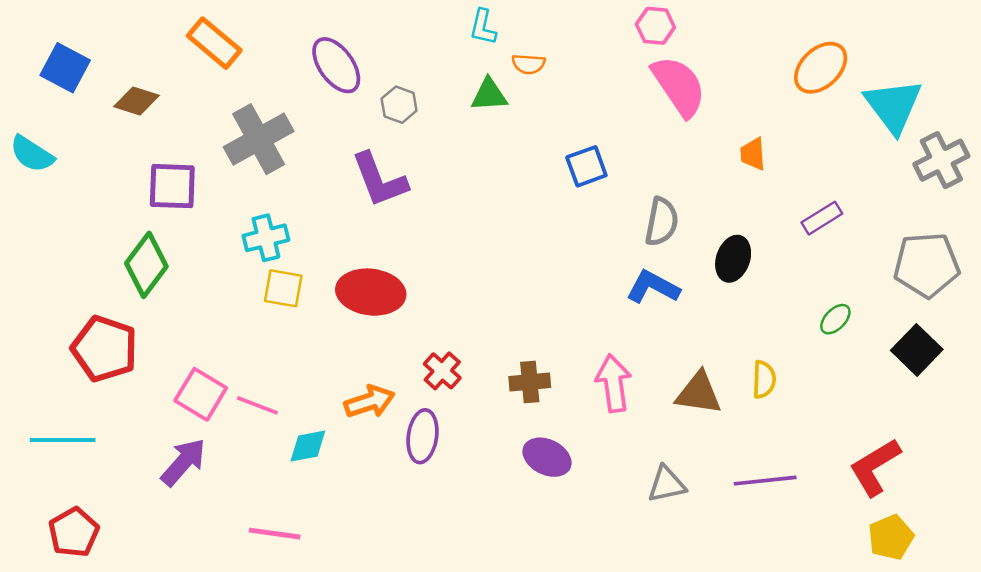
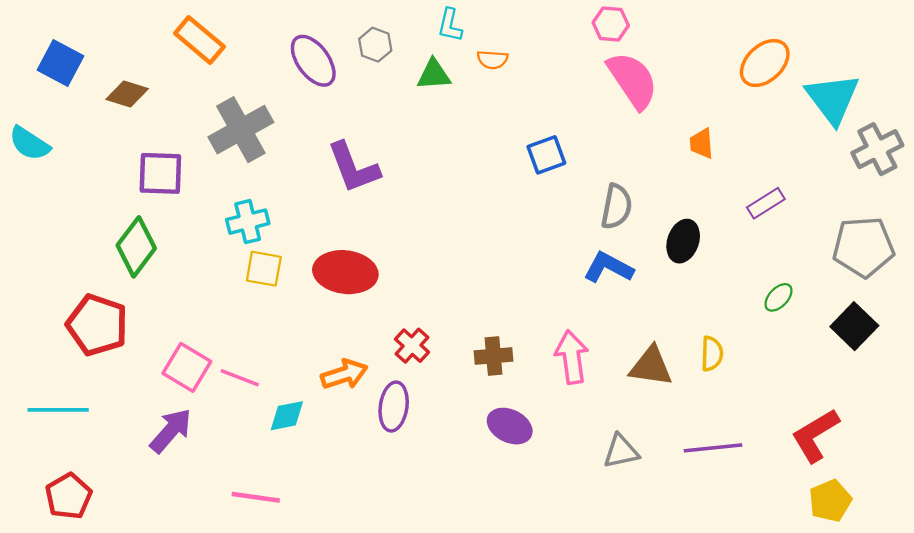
green triangle: (489, 95) -> (434, 75), moved
gray hexagon: (399, 105) -> (375, 45), moved

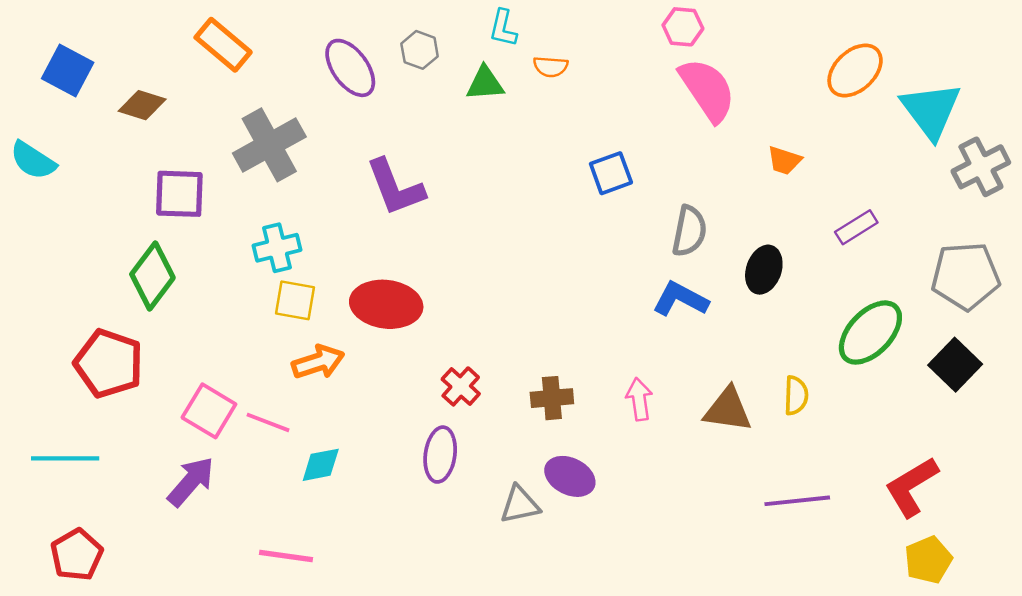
orange trapezoid: (702, 143) -> (784, 160), turned -68
green ellipse: (778, 297) -> (870, 333), size x2.0
pink arrow: (572, 357) -> (639, 399), size x0.7
orange arrow: (344, 374) -> (318, 362), moved
gray triangle: (621, 451) -> (520, 505), moved

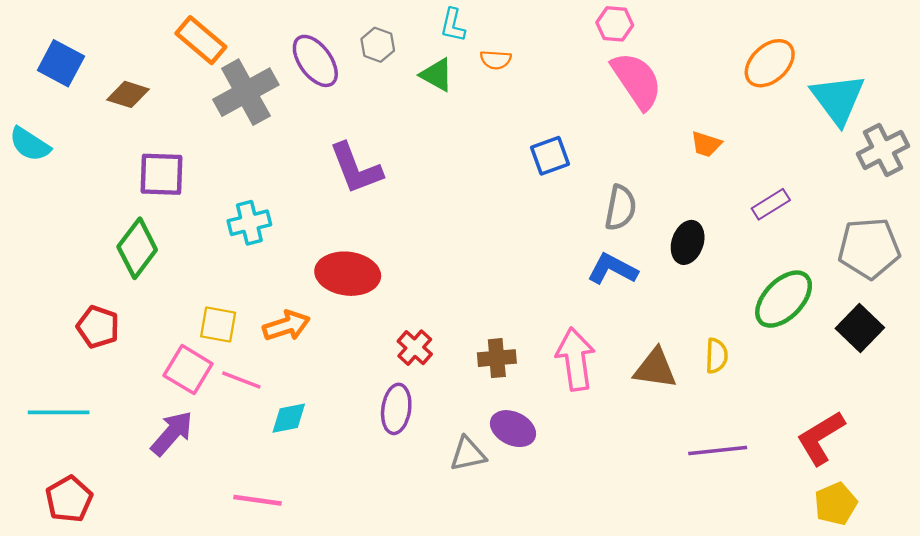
green triangle: (485, 83) -> (437, 75), turned 33
gray cross: (269, 145) -> (246, 92), moved
yellow square: (295, 300) -> (218, 325), moved
red pentagon: (109, 363) -> (98, 327), size x0.7
pink arrow: (639, 399) -> (575, 359), size x1.6

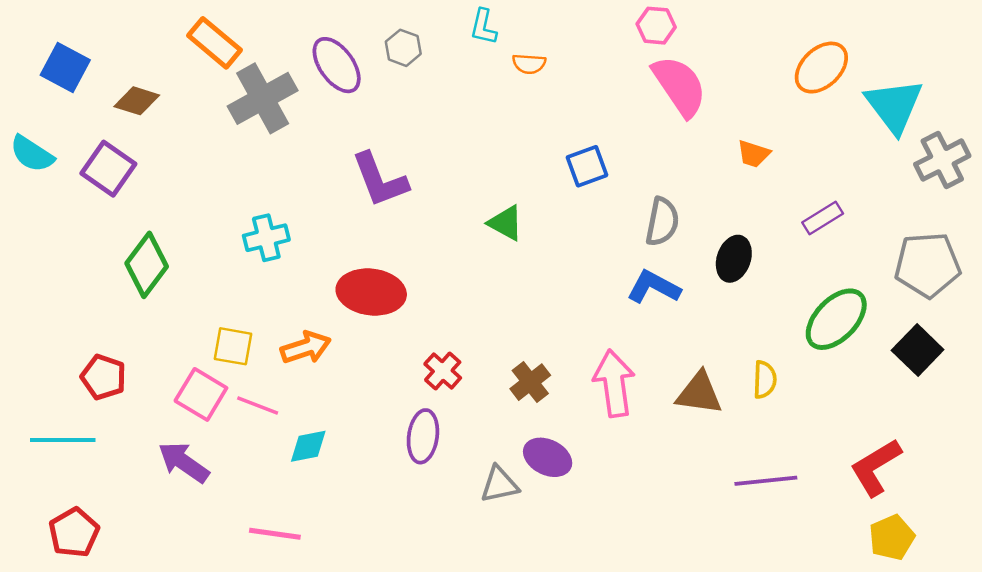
green triangle: (437, 75) -> (506, 223), moved
purple square: (162, 174) -> (108, 169), moved, turned 33
red pentagon: (98, 327) -> (103, 377), moved
brown cross: (497, 358) -> (530, 382), turned -33
purple arrow: (172, 433) -> (184, 462), turned -96

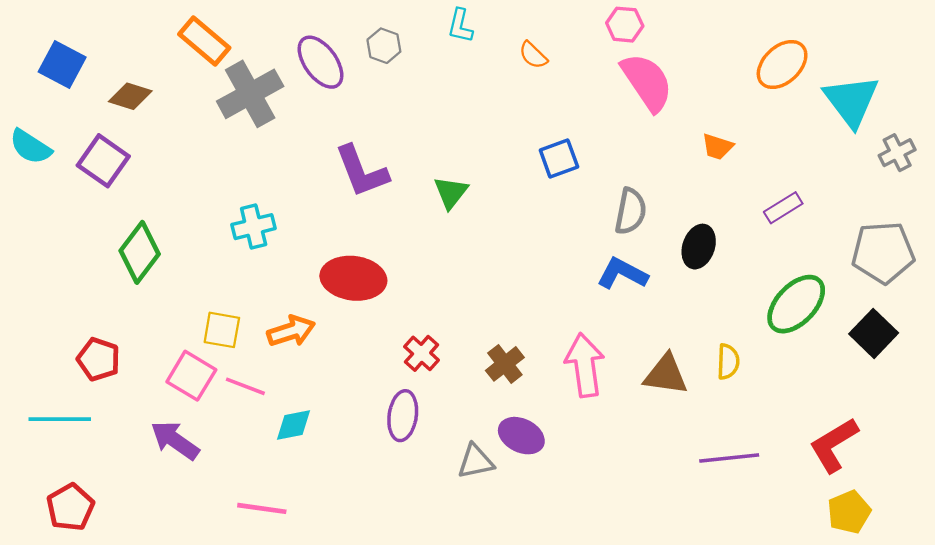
orange semicircle: (529, 64) -> (533, 55), moved, turned 40
gray cross: (942, 160) -> (897, 153), size x0.7
green triangle: (506, 223) -> (451, 192), moved, turned 39

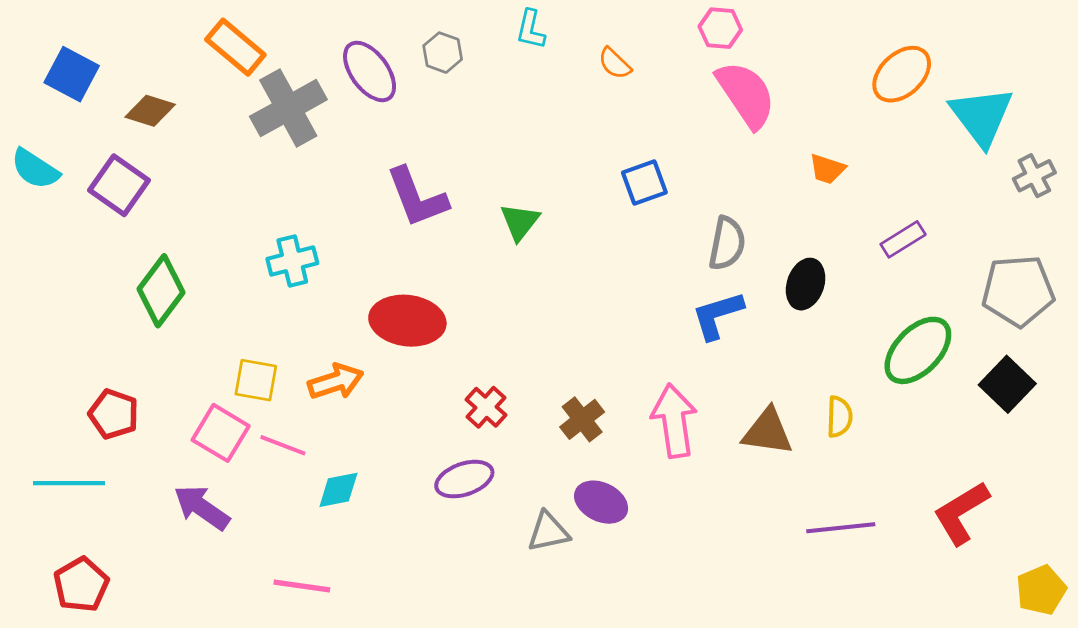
blue L-shape: (622, 274) -> (718, 315), turned -45
purple ellipse: (403, 416) -> (464, 479), turned 63
yellow pentagon: (849, 512) -> (1041, 590), moved

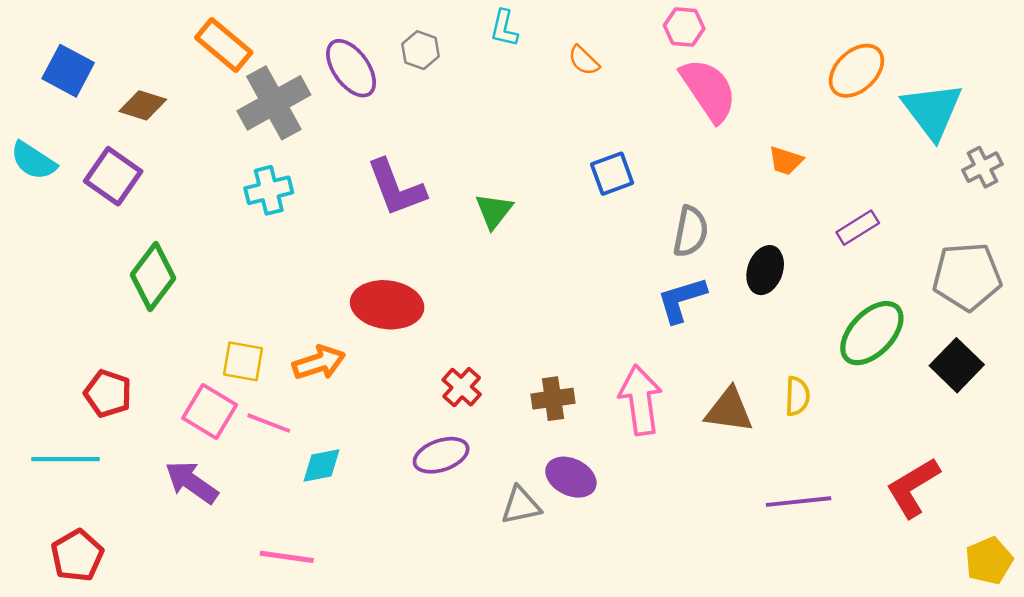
cyan cross: (292, 261) -> (269, 190), moved
brown cross: (582, 419) -> (553, 399), turned 30

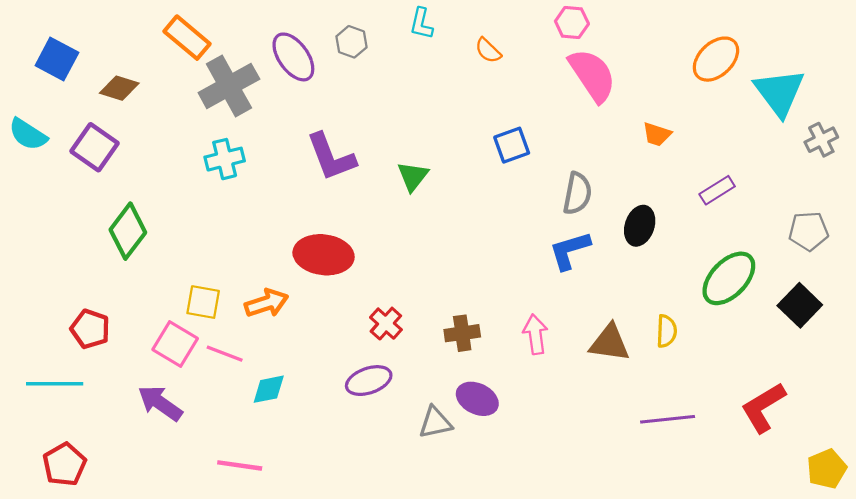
gray pentagon: (967, 276) -> (808, 231), size x0.7
pink arrow: (640, 400) -> (535, 334), size x0.7

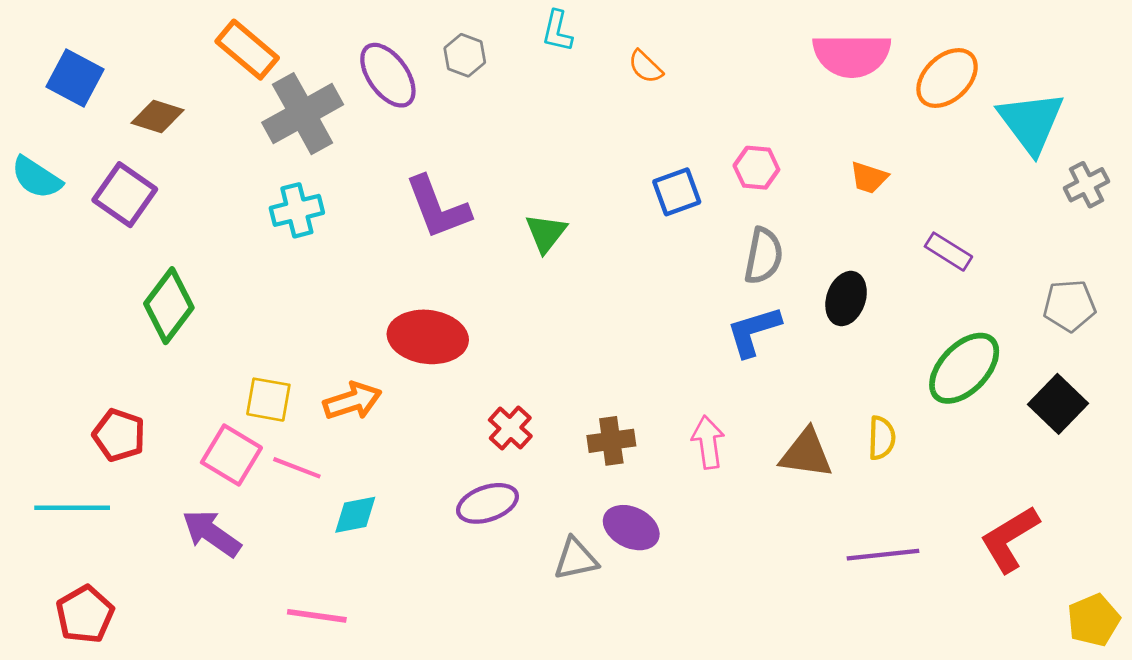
pink hexagon: (572, 23) -> (756, 168), moved
pink semicircle: (592, 75) -> (852, 55), moved, turned 124
purple rectangle: (717, 190) -> (948, 252), turned 64

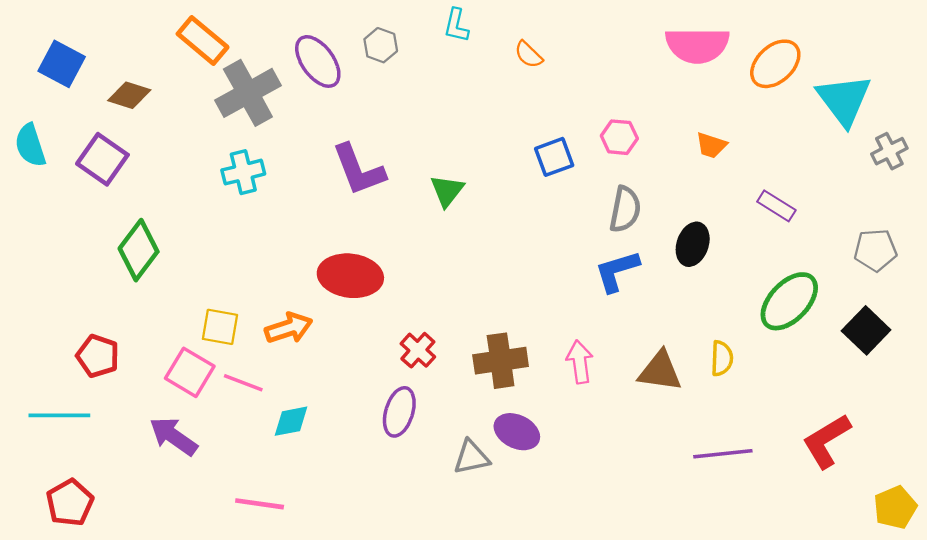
cyan semicircle: (37, 178) -> (30, 145), turned 39
brown cross: (611, 441) -> (501, 361), size x1.4
purple ellipse: (488, 503) -> (399, 412), turned -54

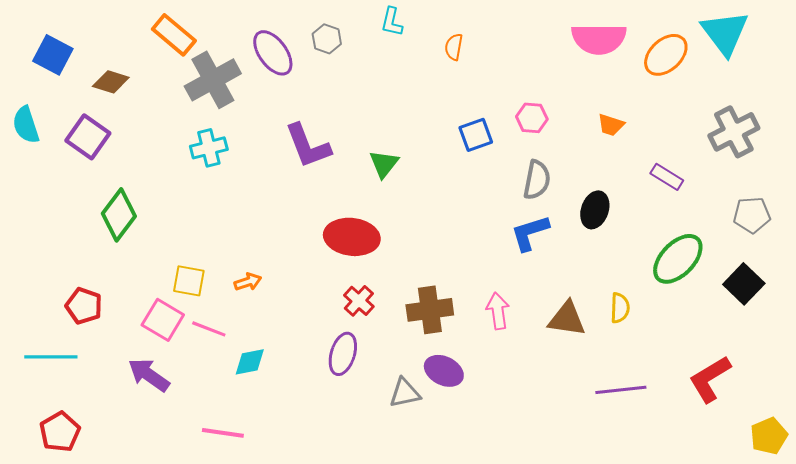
orange semicircle: (529, 55) -> (454, 47), turned 56
cyan triangle: (844, 100) -> (725, 33), moved
gray cross: (889, 151) -> (734, 132), moved, size x1.6
red ellipse: (350, 276) -> (352, 237), moved
orange arrow: (289, 328) -> (248, 282), size x0.7

